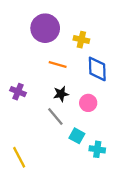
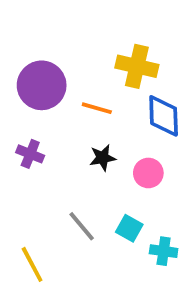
purple circle: (45, 28) -> (42, 85), moved
yellow cross: (81, 40) -> (137, 66), size x1.5
gray line: (55, 117) -> (82, 226), moved

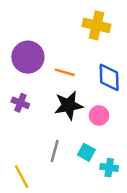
yellow cross: (137, 66) -> (96, 25), moved
black star: (103, 158) -> (69, 105), size x1.6
gray line: (82, 226) -> (55, 151), turned 55

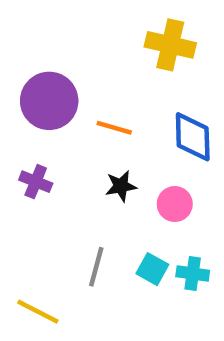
black star: (69, 105) -> (121, 186), size x0.6
cyan cross: (109, 168) -> (193, 274), moved
yellow line: (22, 176) -> (38, 312), turned -35

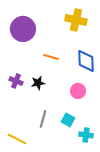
purple circle: (49, 101) -> (23, 29), moved
black star: (121, 186) -> (38, 83), moved
cyan cross: (193, 274) -> (86, 135), moved

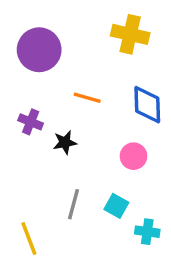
purple cross: (16, 81) -> (31, 122), moved
yellow line: (17, 139) -> (29, 239), turned 42

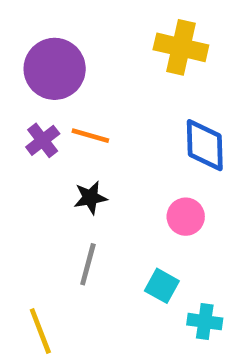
orange line: (87, 98) -> (90, 136), moved
purple cross: (31, 122) -> (43, 140), moved, turned 30
gray line: (73, 204) -> (88, 264), moved

